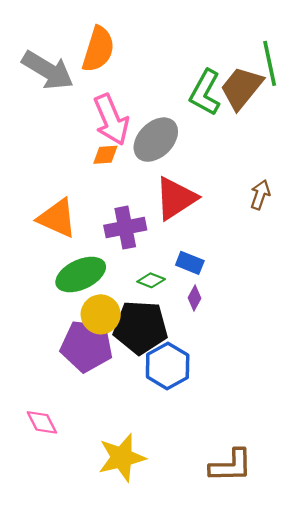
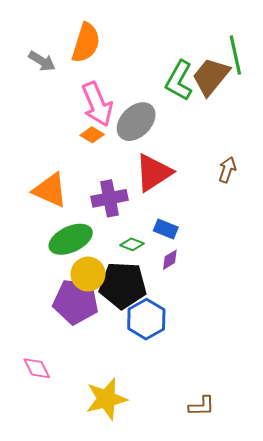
gray arrow: (48, 70) -> (42, 61), size x0.6
orange diamond: (105, 155) -> (92, 135), turned 35
purple diamond: (195, 298) -> (170, 260), turned 30
brown L-shape: (231, 466) -> (202, 406), size x0.7

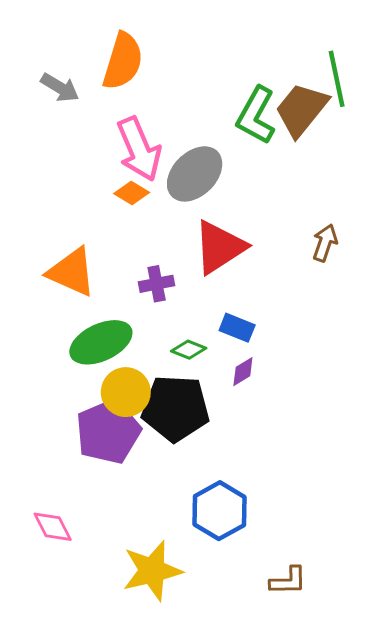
purple cross: (109, 198) -> (157, 284), size x0.7
purple pentagon: (76, 302) -> (108, 432), turned -30
blue hexagon: (146, 319) -> (219, 511), moved

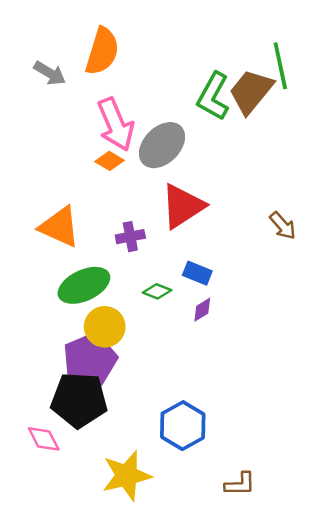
brown arrow: (325, 243) -> (283, 226), moved, turned 120
black pentagon: (176, 408) -> (79, 400), moved

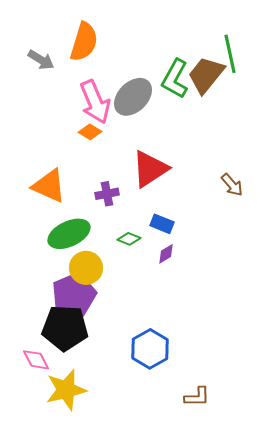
gray ellipse: (162, 145) -> (133, 97), moved
yellow star: (127, 476) -> (66, 390), moved

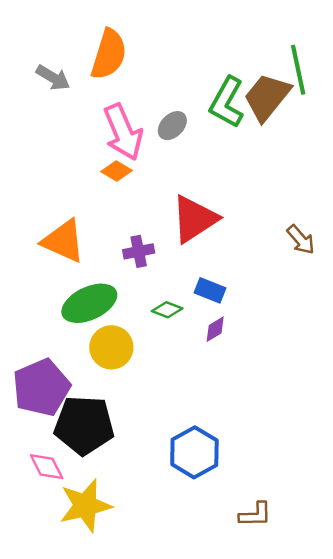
gray ellipse: (133, 97) -> (172, 126), size x0.6
purple pentagon: (74, 295) -> (41, 388), moved

